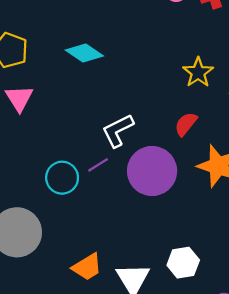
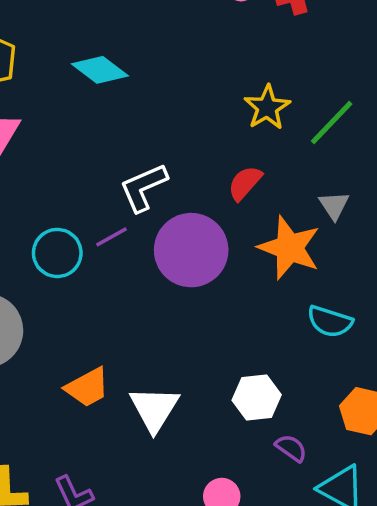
white hexagon: (183, 263) -> (257, 397), moved

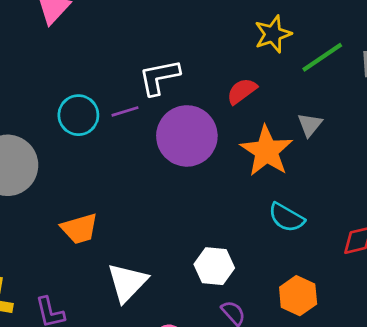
white triangle: (154, 409) -> (127, 282), moved

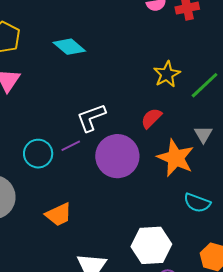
orange trapezoid: (79, 229) -> (59, 215), moved
white hexagon: (214, 266) -> (151, 245), size x1.4

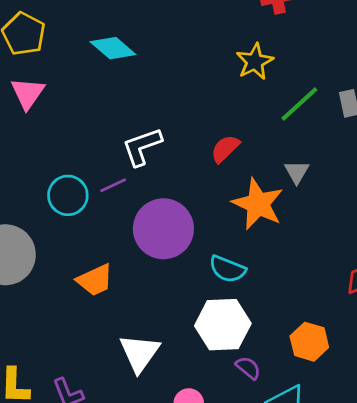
yellow star: (167, 74) -> (255, 62), moved
purple circle: (117, 156) -> (163, 229), moved
cyan semicircle: (197, 203) -> (227, 269), moved

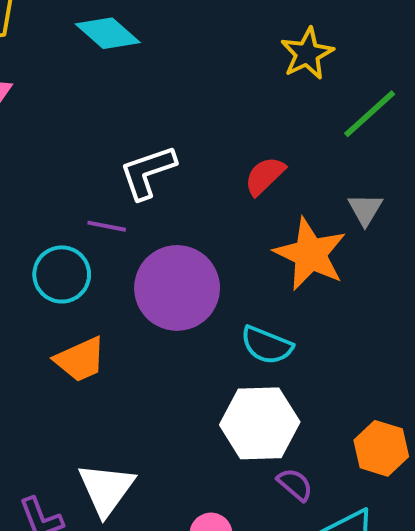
purple line: (113, 185) -> (107, 226), turned 36
cyan circle: (68, 195) -> (62, 274), moved
white triangle: (140, 353) -> (106, 489), moved

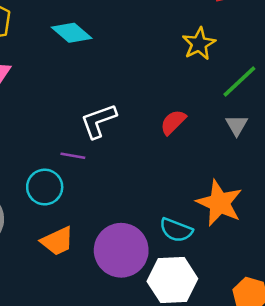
gray triangle: (365, 209) -> (237, 125), moved
orange star: (310, 254) -> (219, 203), moved
purple circle: (177, 288) -> (121, 250), moved

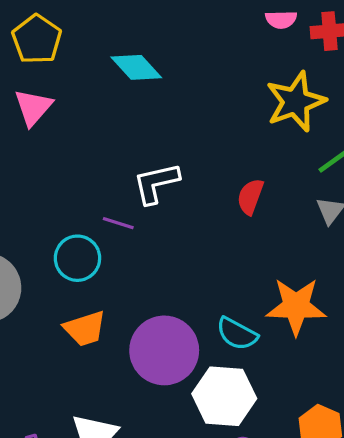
yellow star: (199, 44) -> (296, 102), size x1.4
red semicircle: (173, 122) -> (250, 197), turned -32
orange star: (219, 203) -> (296, 306), turned -30

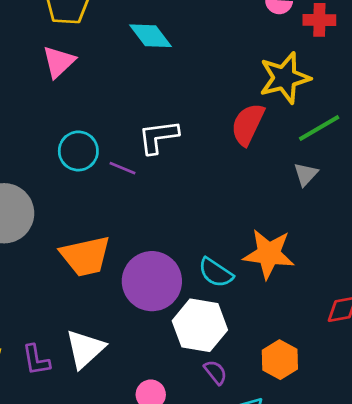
red semicircle: (250, 197) -> (248, 124), moved, size x1.4
cyan circle: (77, 258) -> (78, 151), moved
orange trapezoid: (85, 329) -> (86, 256), size x1.4

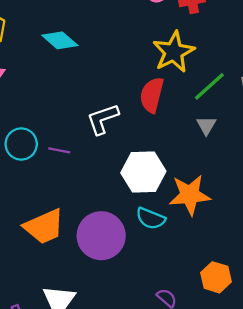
white L-shape: (158, 137) -> (103, 119), moved
white hexagon: (200, 325) -> (143, 172), moved

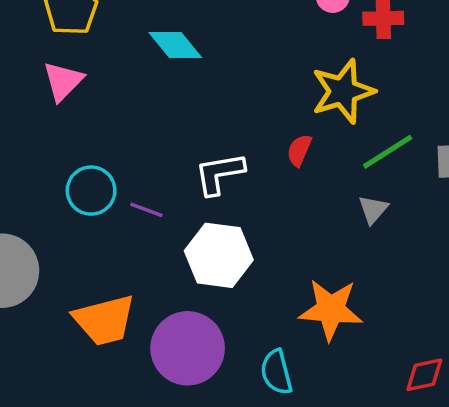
red semicircle: (152, 95) -> (299, 150), size x0.6
white hexagon: (143, 172) -> (219, 255), moved
cyan semicircle: (151, 218) -> (276, 372), moved, turned 44

